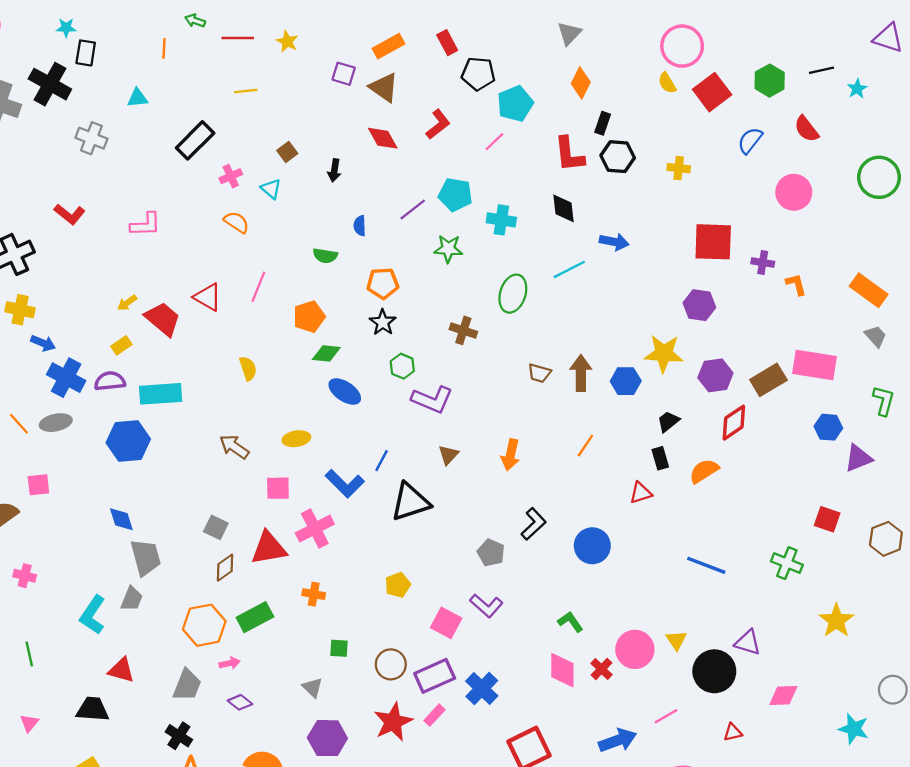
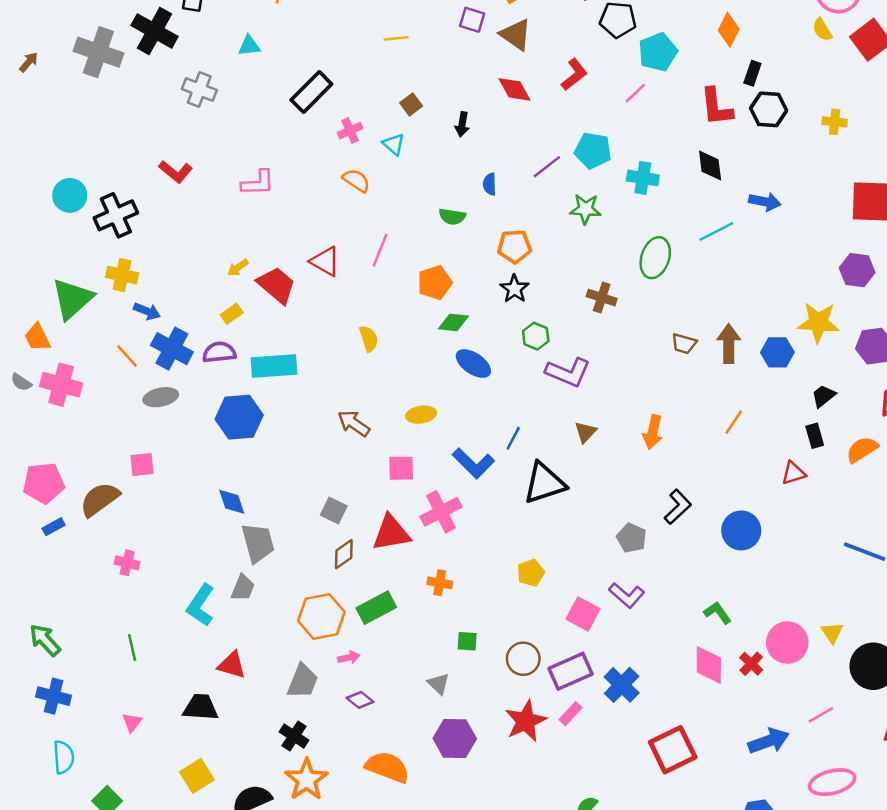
yellow line: (246, 91) -> (396, 38), moved
orange line: (19, 424) -> (127, 356), moved

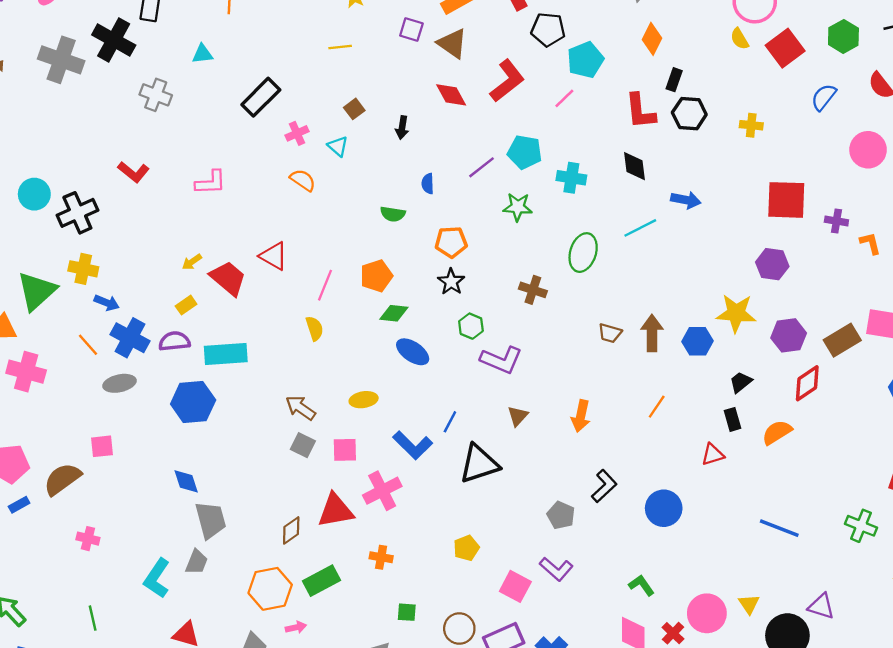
red L-shape: (574, 75) -> (507, 81), size x1.4
pink line: (380, 250) -> (325, 285), moved
gray square: (334, 511) -> (303, 445), moved

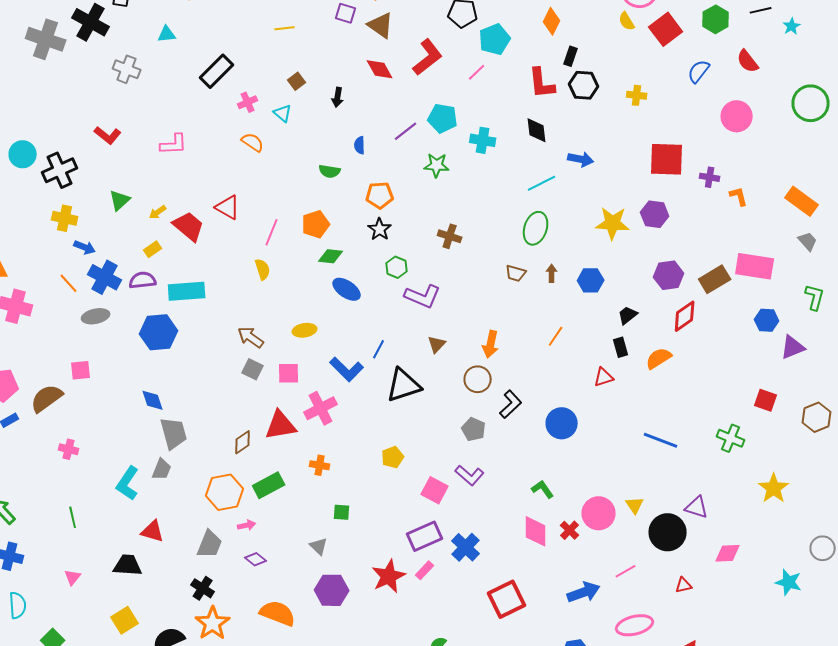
green ellipse: (583, 253) -> (536, 228), moved
green triangle: (37, 291) -> (120, 200), moved, size x0.6
yellow star: (736, 313) -> (613, 223), moved
brown arrow: (652, 333) -> (552, 273), size x0.6
brown circle: (459, 629) -> (478, 379), moved

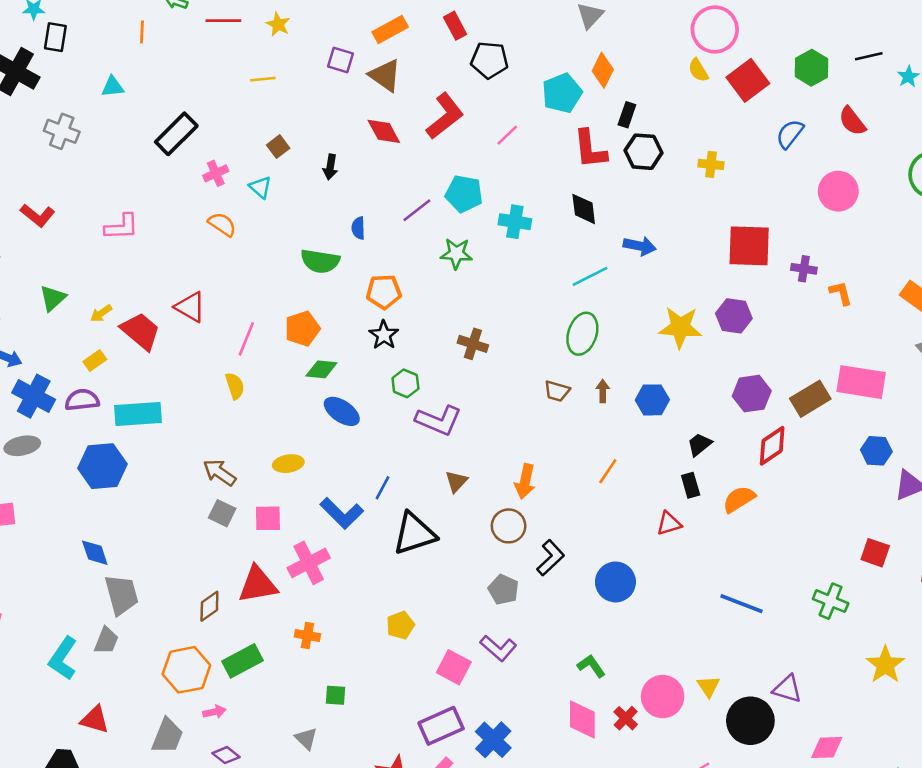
cyan pentagon: (495, 39) -> (562, 93), moved
green semicircle: (330, 171) -> (320, 261), size x1.4

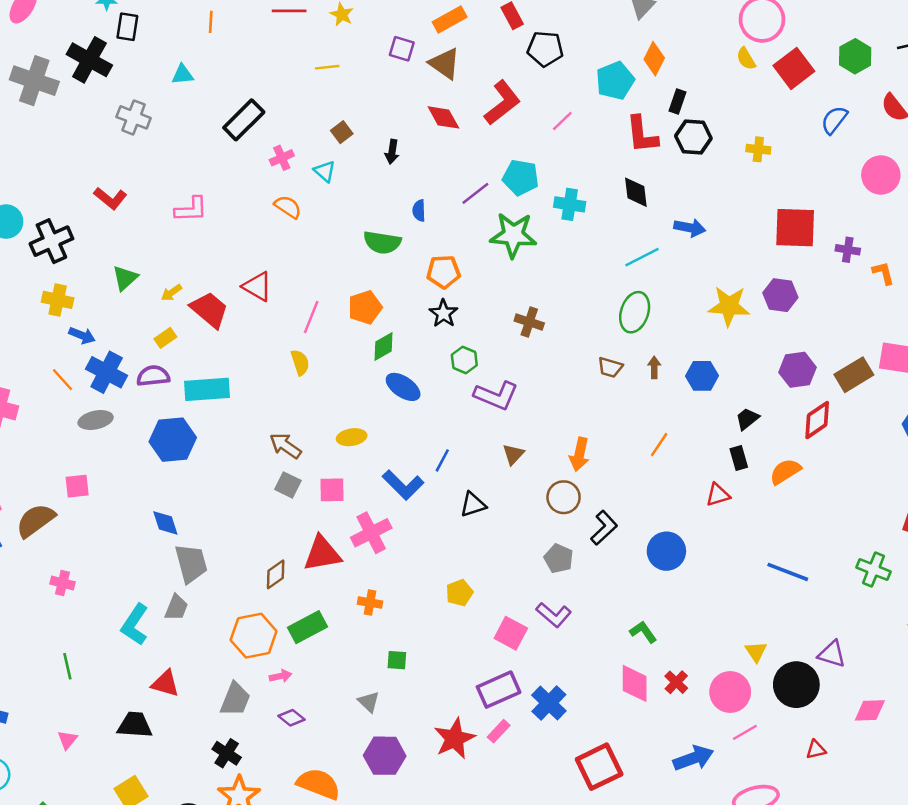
green star: (456, 254) -> (513, 235), size x1.5
green diamond: (321, 369) -> (383, 347), turned -36
black triangle: (414, 534) -> (473, 505), size x0.6
pink circle: (663, 697) -> (730, 692), moved

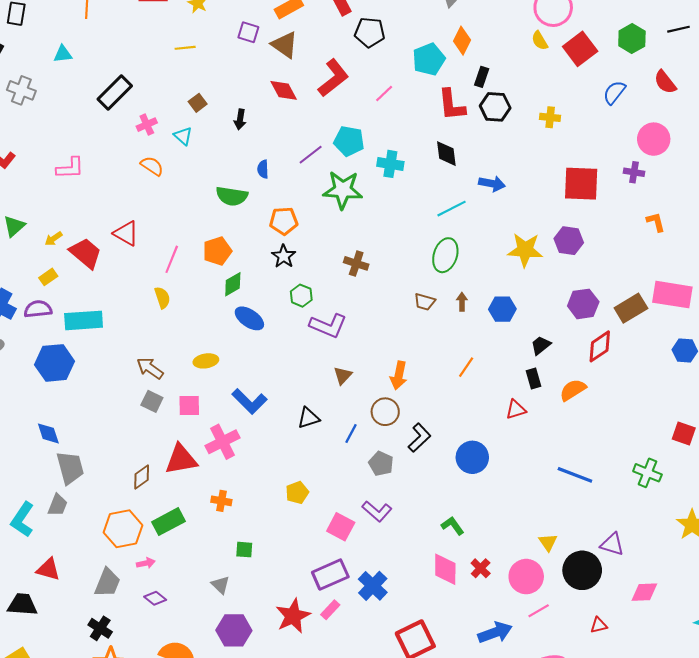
purple cross: (848, 250) -> (634, 172), moved
blue line: (442, 460) -> (351, 433), moved

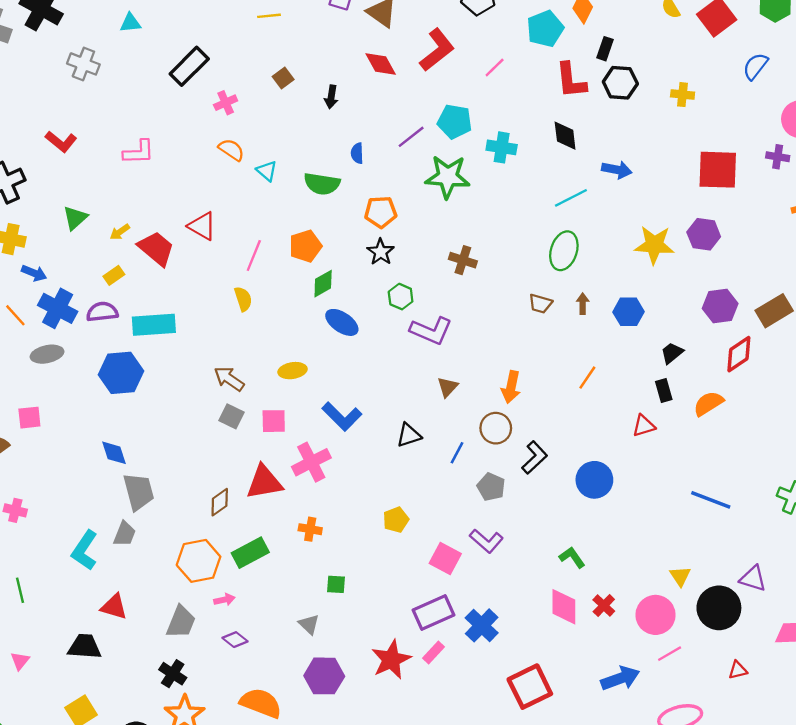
cyan triangle: (183, 136) -> (267, 171), moved

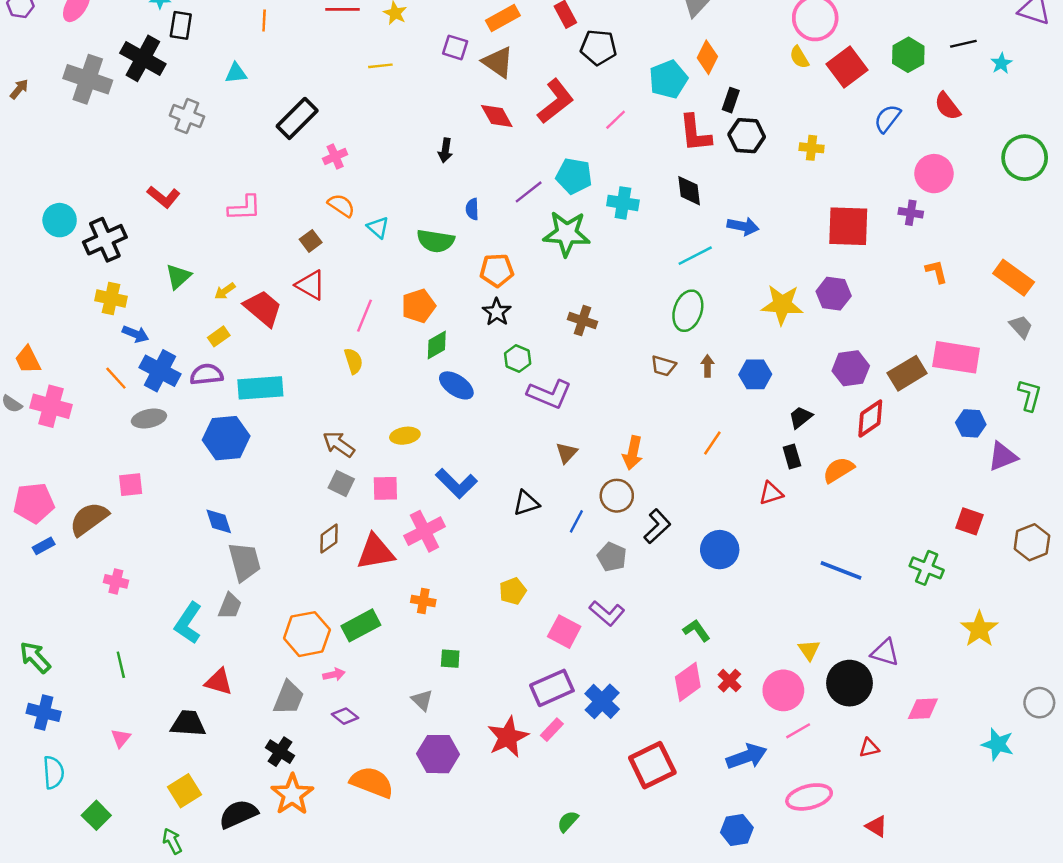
brown square: (283, 78) -> (311, 241), moved
brown diamond: (220, 502) -> (329, 539), moved
pink diamond: (564, 607) -> (688, 682), turned 54

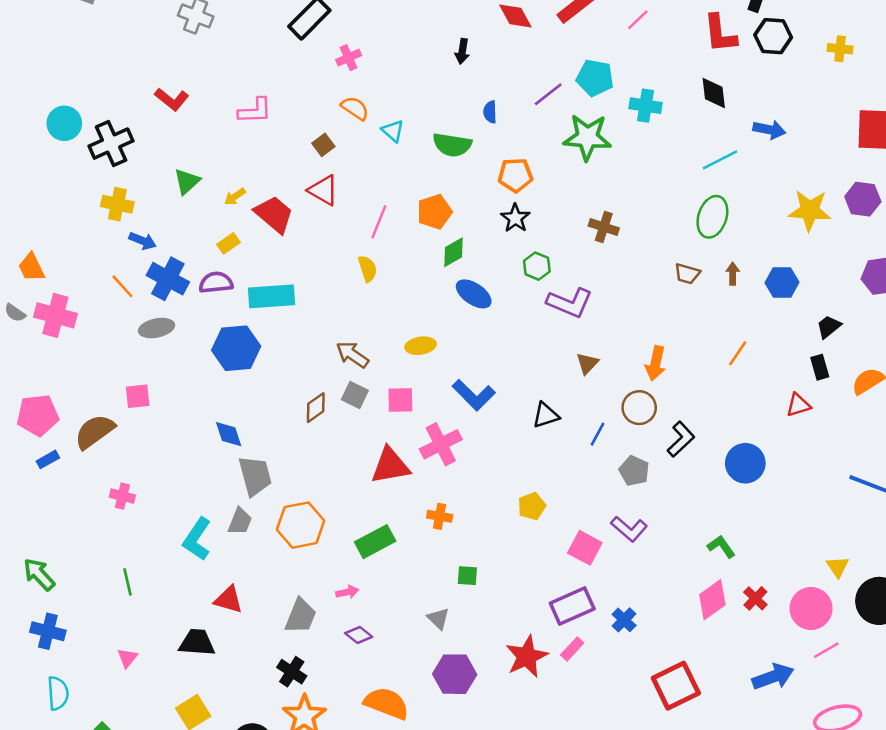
brown diamond: (329, 539) -> (316, 408), moved
orange hexagon: (307, 634) -> (301, 525), moved
blue cross: (602, 701) -> (624, 620), size x0.7

